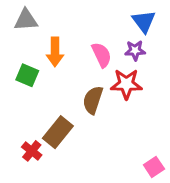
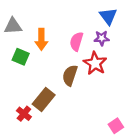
gray triangle: (26, 20) -> (13, 26), moved
pink semicircle: (102, 55) -> (76, 41), turned -138
red star: (126, 84) -> (95, 63), turned 30

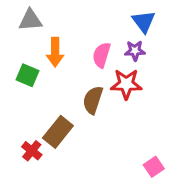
gray triangle: (13, 26) -> (30, 20), moved
red star: (95, 63) -> (126, 84), turned -30

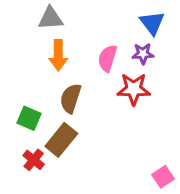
gray triangle: (30, 20) -> (51, 18), moved
green square: (27, 75) -> (29, 118), moved
brown semicircle: (93, 100) -> (71, 98), moved

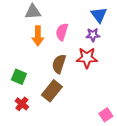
pink semicircle: (108, 58) -> (62, 32), moved
brown semicircle: (71, 98) -> (59, 64), moved
brown rectangle: (61, 140) -> (52, 91), moved

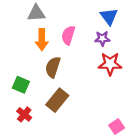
red star: (87, 58) -> (110, 64), moved
brown semicircle: (59, 64) -> (53, 67), moved

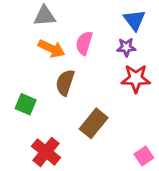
orange arrow: (42, 40) -> (51, 49), turned -65
brown rectangle: (57, 100) -> (94, 123), moved
red cross: (24, 114) -> (46, 152), moved, size x1.5

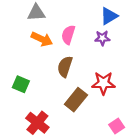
blue triangle: (134, 20) -> (109, 16), turned 36
red star: (136, 78) -> (103, 83), moved
brown semicircle: (65, 83) -> (65, 67), moved

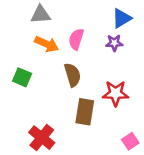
brown semicircle: (65, 67) -> (72, 75), turned 145
green square: (21, 84) -> (22, 77), moved
brown rectangle: (76, 100) -> (85, 112), turned -30

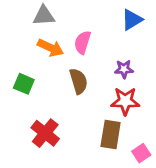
purple star: (114, 43) -> (124, 69), moved
brown rectangle: (85, 112) -> (111, 135), moved
red cross: (42, 138) -> (45, 133), moved

